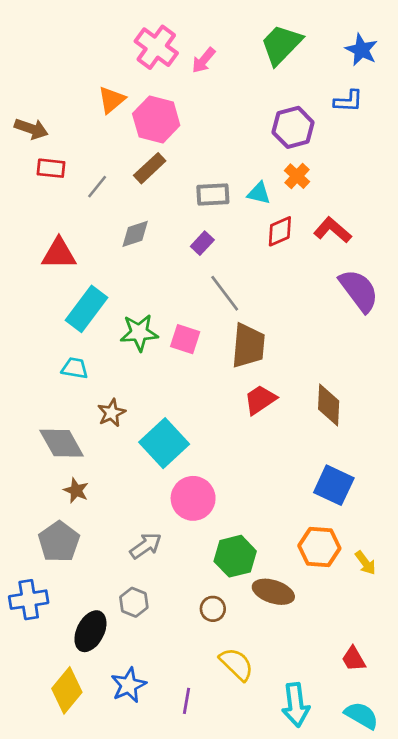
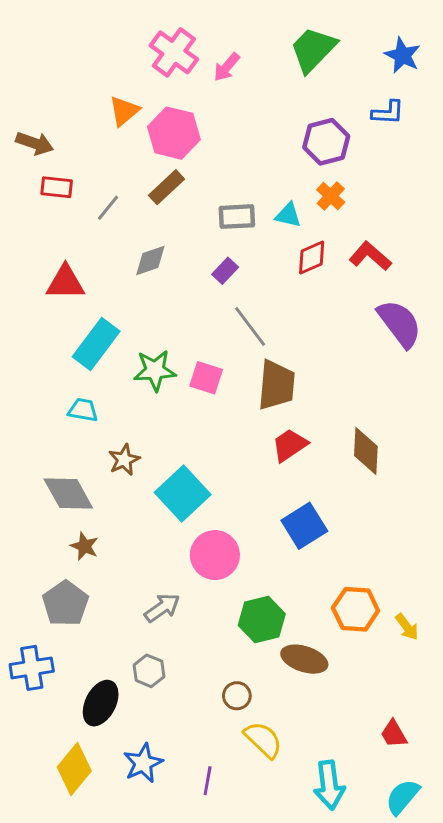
blue square: (334, 485) -> (304, 526), moved, turned 33
brown circle: (213, 609) -> (237, 696), moved
cyan semicircle: (361, 715) -> (402, 797), turned -80

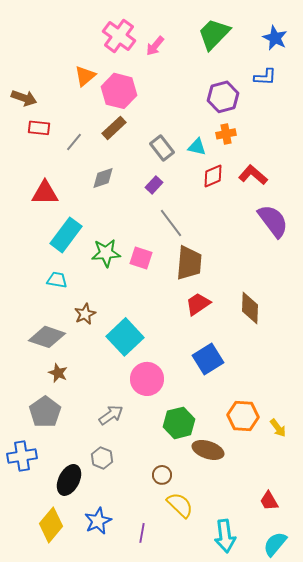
orange cross: (331, 196) -> (226, 134), turned 36
gray rectangle: (237, 217) -> (162, 148), turned 55
gray diamond: (68, 494) -> (47, 337), turned -42

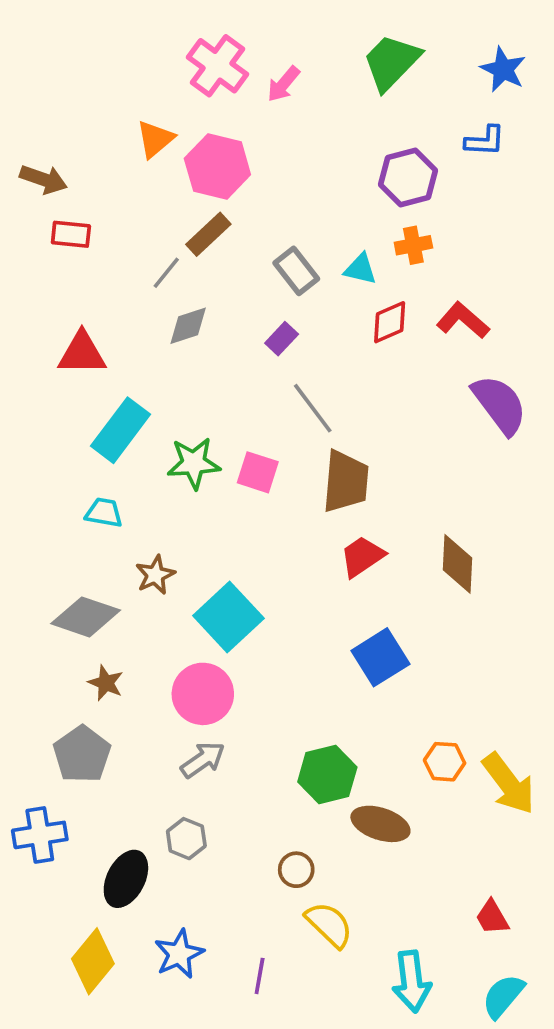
gray line: (74, 142) -> (166, 273), moved
pink circle: (147, 379) -> (203, 694), moved
orange hexagon: (243, 416) -> (445, 762), size x0.7
yellow arrow: (278, 428) -> (509, 784), size x1.8

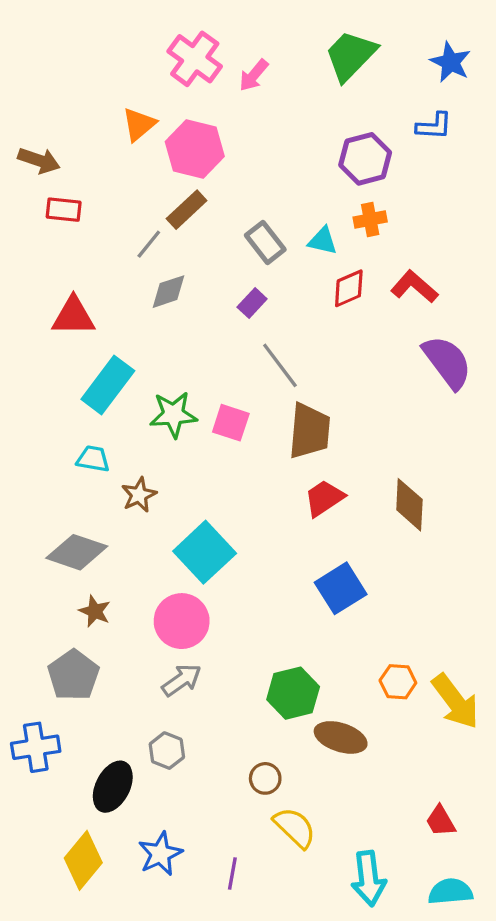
brown star: (155, 575) -> (139, 495), moved
cyan semicircle: (503, 996) -> (450, 892), turned 45

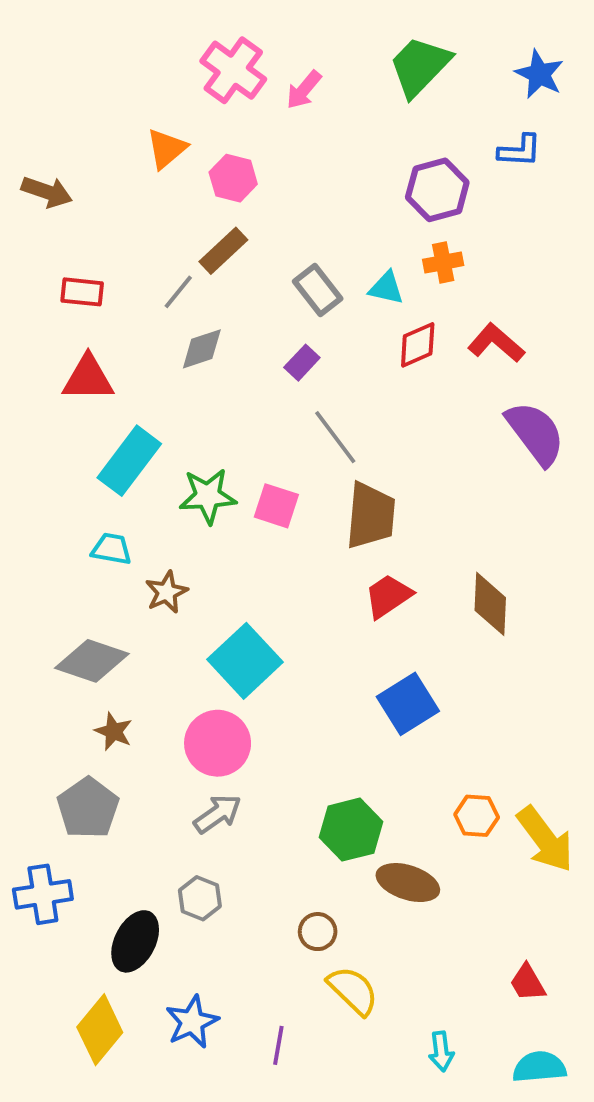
pink hexagon: (195, 149) -> (233, 178), size x0.7
red rectangle: (64, 210) -> (82, 292), moved
cyan arrow: (368, 878) -> (441, 1051), size x0.6

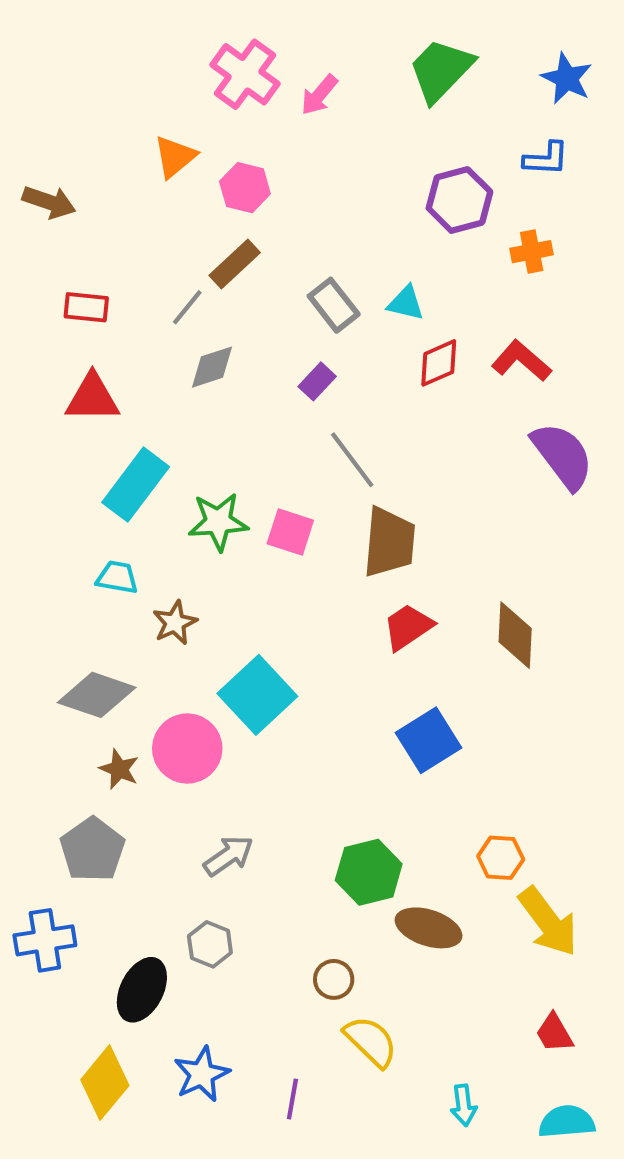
orange cross: (443, 262) -> (532, 252), moved
pink circle: (218, 743) -> (187, 749), moved
yellow arrow: (545, 839) -> (548, 922), moved

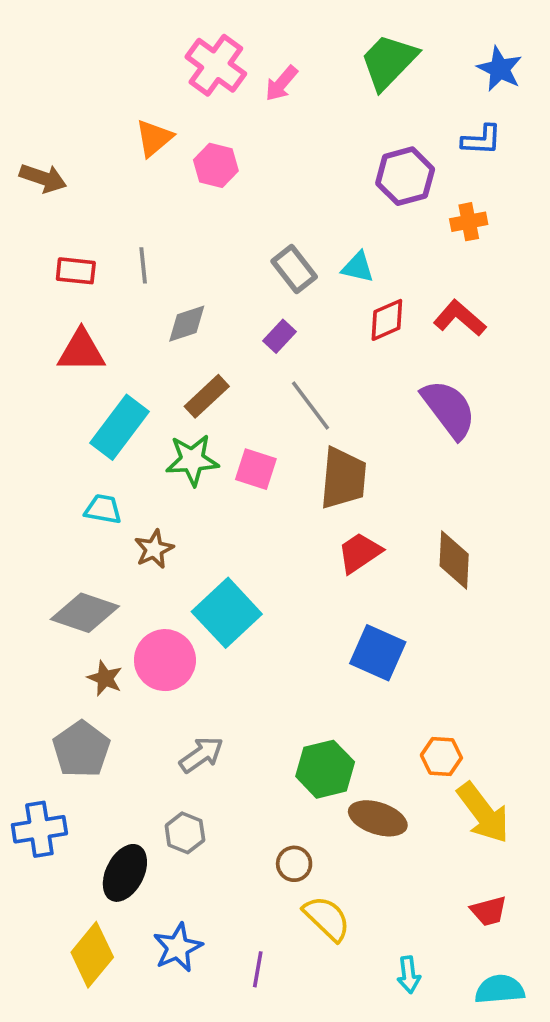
brown rectangle: (235, 264) -> (207, 396), moved
gray line: (187, 307) -> (143, 265), moved, turned -45
purple semicircle: (563, 456) -> (449, 409), moved
blue square: (429, 740) -> (378, 653), turned -34
red trapezoid: (554, 1033) -> (489, 911), turned -75

